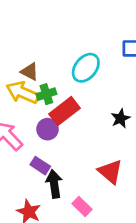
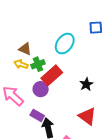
yellow arrow: (23, 93) -> (21, 64), size x0.6
black star: (120, 118) -> (86, 84), moved

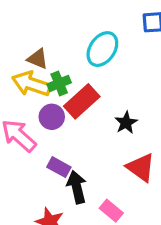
yellow arrow: (21, 64) -> (31, 84), size x1.6
black star: (86, 84) -> (126, 123), moved
purple circle: (41, 89) -> (52, 117), moved

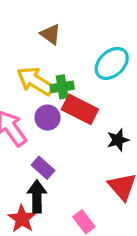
brown triangle: (38, 59) -> (51, 34), moved
red rectangle: (82, 101) -> (80, 109), turned 56
black arrow: (77, 187) -> (37, 196), moved

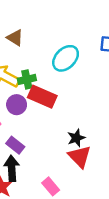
black star: (118, 140) -> (76, 138), moved

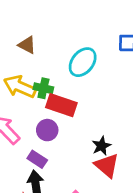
green cross: (27, 79) -> (43, 88), turned 30
purple circle: (17, 105) -> (47, 130), moved

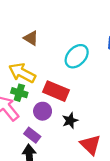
green cross: (43, 88) -> (19, 93), moved
black star: (101, 146) -> (70, 121), moved

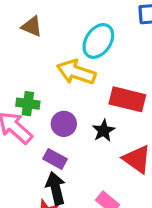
yellow arrow: (22, 73) -> (76, 72), moved
red rectangle: (56, 91) -> (127, 99), moved

